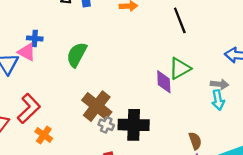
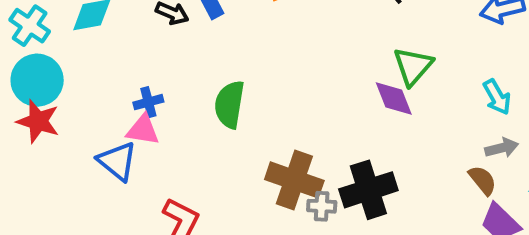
gray arrow: (220, 84) -> (502, 148), moved

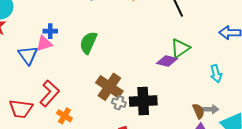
purple diamond: (394, 99) -> (167, 61), turned -70
pink triangle: (143, 130) -> (44, 44), turned -42
gray arrow: (502, 148) -> (211, 109), moved

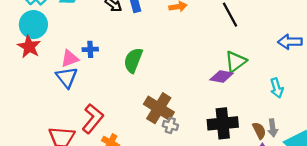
pink triangle: (44, 44) -> (70, 59), moved
black cross: (143, 101) -> (223, 123), moved
gray arrow: (211, 109) -> (273, 128), turned 84

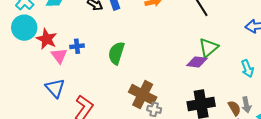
red star: (29, 47) -> (47, 39), moved
pink triangle: (70, 59) -> (59, 56), turned -42
blue triangle: (67, 77) -> (55, 88), moved

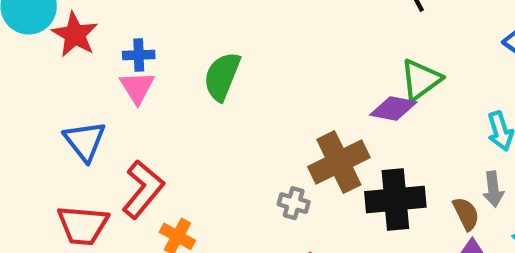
pink triangle: (59, 56) -> (137, 87), moved
brown cross: (143, 95) -> (339, 162), moved, turned 32
gray arrow: (246, 105) -> (493, 189), moved

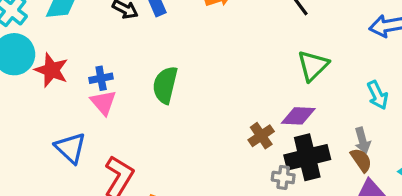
purple diamond: (393, 109) -> (298, 116), moved
brown cross: (339, 162) -> (261, 136), size x0.6
gray arrow: (493, 189) -> (363, 140), moved
gray cross: (294, 203) -> (283, 177), moved

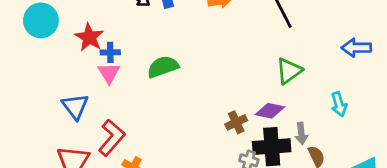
red star: (51, 70) -> (89, 37), moved
green semicircle: (165, 85) -> (163, 67), turned 48
gray arrow: (363, 140) -> (301, 133), moved

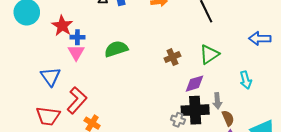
purple diamond: (270, 111) -> (194, 84), turned -30
brown cross: (236, 122) -> (172, 57), moved

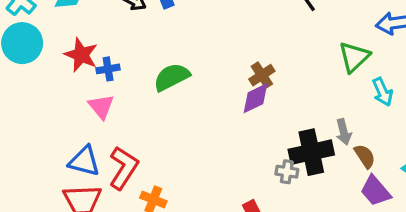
pink triangle: (76, 52) -> (101, 107), moved
green triangle: (209, 54) -> (354, 57), moved
blue triangle: (50, 77) -> (84, 161), moved, turned -30
purple diamond: (194, 84) -> (256, 98), moved

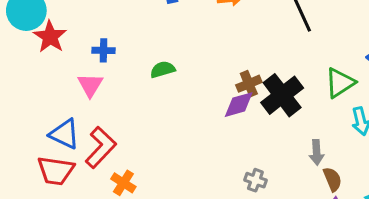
red star: (81, 55) -> (50, 37), moved
green semicircle: (172, 77) -> (163, 69), size x0.7
black cross: (311, 152) -> (282, 95), moved, turned -36

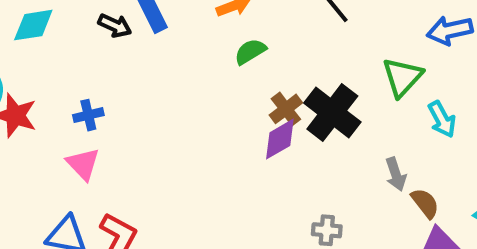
green semicircle: (163, 69) -> (250, 51), moved

